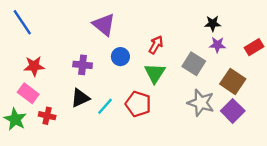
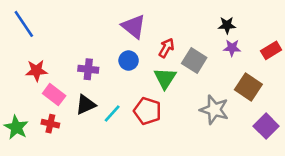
purple triangle: (104, 25) -> (134, 26), moved
gray square: (194, 64) -> (194, 61), moved
pink rectangle: (28, 93) -> (54, 95), moved
purple square: (233, 111) -> (266, 126), moved

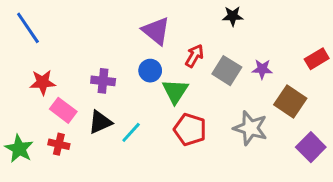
black star: (227, 25) -> (233, 16), moved
purple star: (232, 48) -> (262, 69), moved
green triangle: (165, 78) -> (175, 91), moved
red pentagon: (147, 111) -> (190, 129), moved

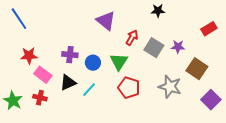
red rectangle: (317, 59) -> (209, 29), moved
blue circle: (150, 71) -> (93, 63), moved

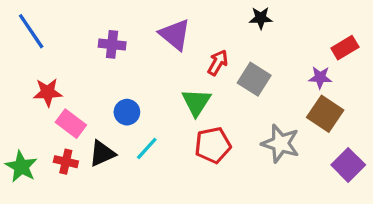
purple star: (178, 47) -> (320, 77), moved
purple cross: (70, 55) -> (112, 44), moved
blue circle: (93, 63) -> (127, 112), moved
black triangle: (68, 83) -> (102, 153), moved
red pentagon: (129, 88) -> (213, 145), turned -30

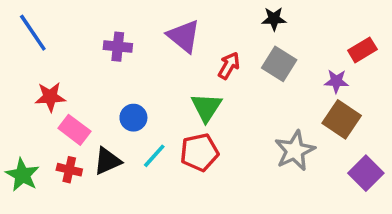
gray square: (254, 79) -> (279, 64), moved
gray star: (281, 143) -> (295, 151), turned 30
red pentagon: (213, 145) -> (199, 152), moved

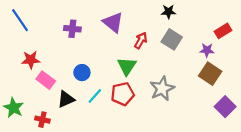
gray star: (295, 151) -> (162, 89), moved
red cross: (69, 170) -> (42, 120), moved

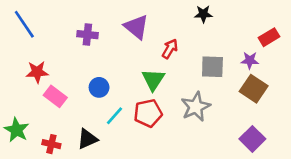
gray square: (172, 39) -> (212, 67), moved, turned -30
black triangle: (66, 99) -> (87, 139), moved
purple square: (225, 107) -> (252, 139), moved

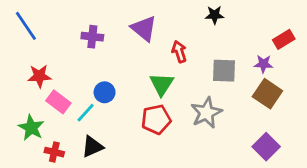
red arrow: (170, 49) -> (179, 52), turned -48
cyan line: (114, 116) -> (86, 113), moved
green star: (17, 130) -> (31, 128), moved

